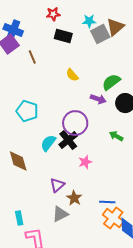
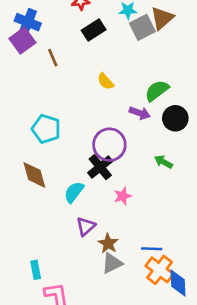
black rectangle: (63, 36) -> (94, 30), turned -48
cyan semicircle: (48, 143) -> (74, 192), moved
brown diamond: (18, 161) -> (34, 175), moved
gray triangle: (60, 214) -> (112, 263), moved

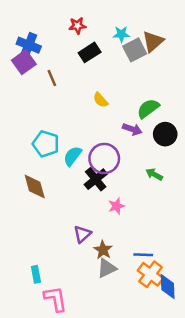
cyan semicircle: (74, 192) -> (73, 156), moved

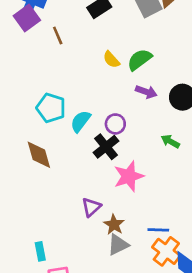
green semicircle: (148, 109) -> (139, 60), moved
purple circle: (104, 158) -> (115, 124), size x0.6
pink star: (116, 206) -> (129, 176), size x1.6

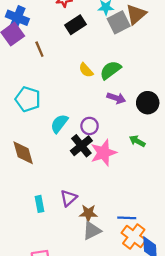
cyan pentagon: (51, 108) -> (28, 99), moved
pink star: (129, 176) -> (103, 153), moved
brown star: (114, 225) -> (88, 213), turned -30
cyan rectangle: (40, 251) -> (39, 204), moved

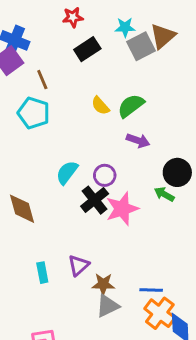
cyan pentagon: (28, 99) -> (34, 113), moved
black circle: (148, 103) -> (177, 172), moved

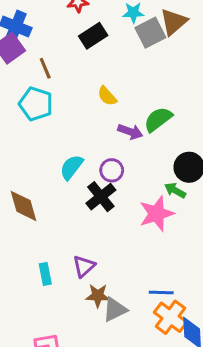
green semicircle: (131, 106) -> (158, 119), moved
purple arrow: (138, 141) -> (130, 132), moved
pink star: (122, 209) -> (157, 214), moved
brown star: (103, 284) -> (98, 296), moved

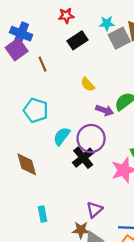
cyan pentagon: (36, 104) -> (36, 110), moved
purple circle: (112, 170) -> (91, 139), size x1.6
purple triangle: (84, 266) -> (94, 210), moved

